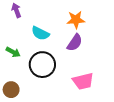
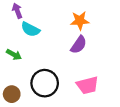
cyan semicircle: (40, 33) -> (30, 29), moved
black circle: (42, 65) -> (45, 83), moved

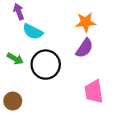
black circle: (45, 83) -> (46, 65), moved
pink trapezoid: (87, 85) -> (94, 92), turned 95

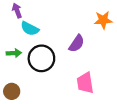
orange star: (86, 22) -> (103, 20), moved
green arrow: (15, 59) -> (14, 53), turned -32

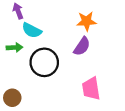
orange star: (103, 20) -> (86, 21), moved
green arrow: (14, 53) -> (15, 48), moved

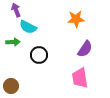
purple semicircle: (82, 46) -> (85, 49), moved
black circle: (44, 62) -> (39, 55), size x0.7

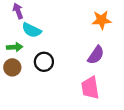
orange star: (76, 19) -> (102, 20), moved
brown circle: (11, 86) -> (12, 67), moved

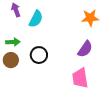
cyan semicircle: (32, 30) -> (36, 19), moved, turned -90

